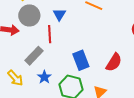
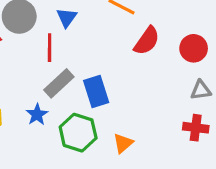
gray rectangle: (34, 56) -> (59, 83), moved
red semicircle: (114, 62) -> (147, 41), moved

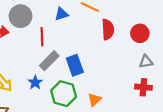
blue triangle: (67, 18) -> (61, 14), moved, turned 40
red semicircle: (147, 41) -> (108, 29), turned -36

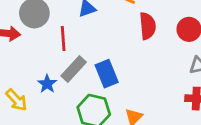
blue star: (35, 82) -> (47, 84), moved

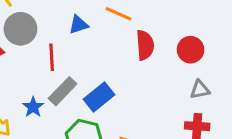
blue rectangle: (107, 74) -> (99, 97), turned 72

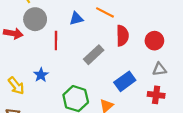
gray rectangle: (63, 91) -> (94, 55), moved
blue rectangle: (99, 97) -> (125, 81), moved

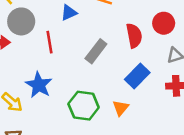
red semicircle: (122, 36) -> (134, 36), moved
blue star: (41, 75) -> (39, 85), size x1.5

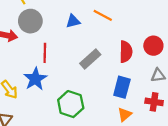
red line: (49, 42) -> (45, 53), moved
blue rectangle: (137, 76) -> (122, 87), turned -40
orange triangle: (121, 108) -> (125, 114), moved

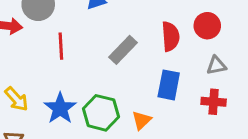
blue star: (35, 79) -> (60, 108), moved
orange triangle: (125, 114) -> (142, 120), moved

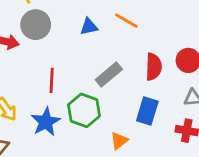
red line: (61, 46) -> (52, 80), moved
green hexagon: (101, 113) -> (84, 110), moved

